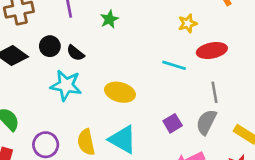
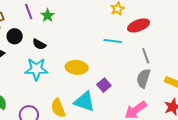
green star: (109, 19) -> (48, 15), moved
black circle: (50, 46) -> (15, 36), moved
purple square: (173, 123) -> (104, 85), moved

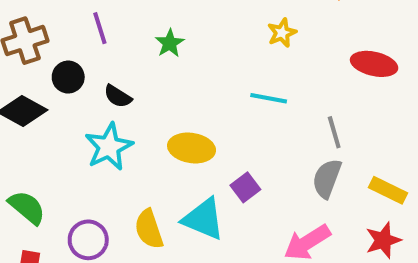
green star: (48, 15) -> (170, 43), moved
red ellipse: (139, 25) -> (374, 64), moved, turned 30
cyan star: (36, 69) -> (109, 147), turned -30

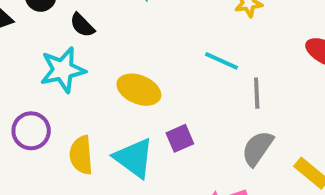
gray line: (334, 132) -> (257, 93), moved
purple circle: (88, 240) -> (31, 131), moved

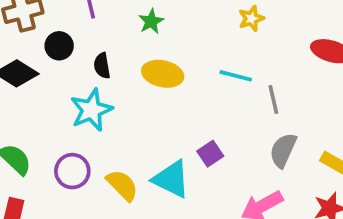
black semicircle: (82, 25) -> (102, 66), turned 45
yellow ellipse: (139, 90) -> (163, 74), moved
yellow semicircle: (81, 155) -> (122, 185), turned 150

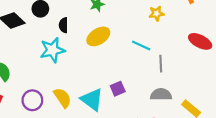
yellow ellipse: (163, 74) -> (98, 36), turned -55
gray semicircle: (283, 150) -> (161, 95), turned 55
purple circle: (72, 171) -> (32, 100), moved

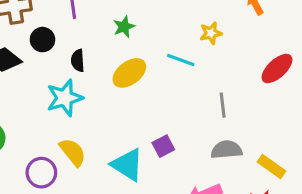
red ellipse: (200, 41) -> (277, 69), turned -65
cyan line: (141, 46) -> (181, 60), moved
yellow semicircle: (62, 98) -> (73, 152), moved

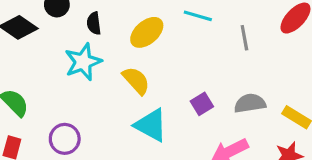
gray line: (223, 105) -> (244, 38), moved
purple square: (163, 146) -> (202, 104), moved
yellow semicircle: (73, 152) -> (136, 81), moved

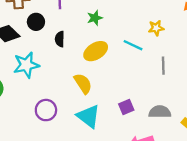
cyan star: (83, 62) -> (26, 65), moved
purple circle: (65, 139) -> (46, 110), moved

